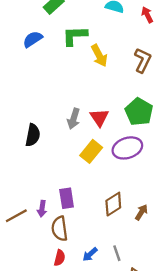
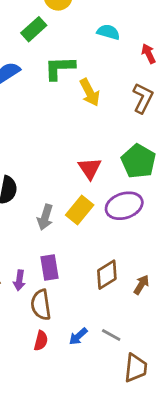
red arrow: (147, 15) -> (149, 54), moved
gray arrow: (74, 119) -> (45, 217), moved
gray line: (117, 253) -> (111, 335), turned -42

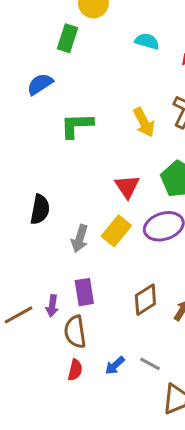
green rectangle: (34, 29) -> (67, 38), turned -30
green L-shape: (60, 68) -> (77, 125), moved
yellow arrow: (90, 92) -> (144, 122), moved

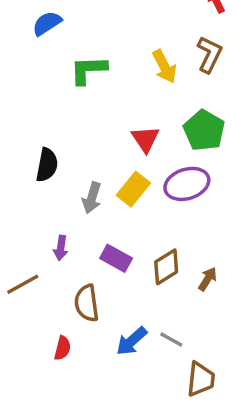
purple rectangle: (84, 292) -> (116, 258), moved, turned -52
purple arrow: (52, 306) -> (61, 248), moved
blue arrow: (115, 365) -> (132, 341), size x1.4
red semicircle: (75, 370) -> (62, 348), moved

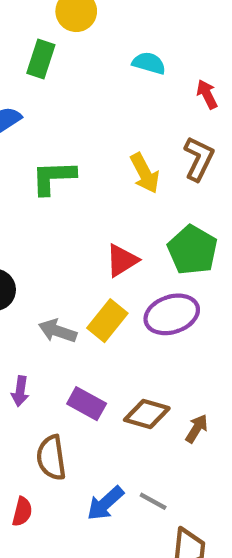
red triangle: (145, 139) -> (122, 260), turned 32
gray arrow: (92, 198) -> (58, 331), turned 92
brown diamond: (166, 267) -> (147, 414), turned 48

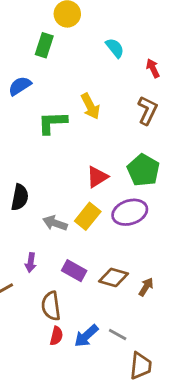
cyan semicircle: (149, 63) -> (115, 48), turned 35
yellow arrow: (145, 173) -> (90, 106), moved
red semicircle: (22, 512) -> (56, 336), moved

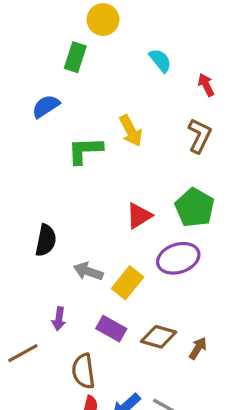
yellow rectangle: (88, 216) -> (128, 283), moved

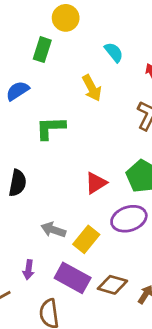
yellow arrow: (131, 131) -> (92, 88), moved
black semicircle: (46, 240) -> (17, 183), moved
purple rectangle: (111, 329) -> (73, 278), size x1.4

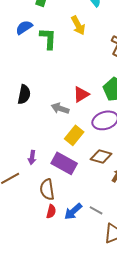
green L-shape: (51, 128) -> (48, 38), moved, turned 95
gray arrow: (53, 230) -> (60, 108), moved
brown diamond: (112, 285) -> (101, 156), moved

